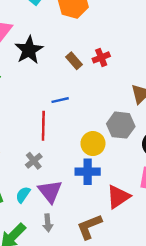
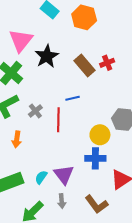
brown rectangle: (74, 61) -> (84, 65), size x1.5
gray cross: (34, 161) -> (35, 111), moved
brown L-shape: (89, 227) -> (97, 204), turned -105

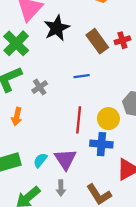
red line: (58, 120) -> (79, 120), moved

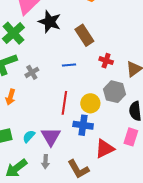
black star: (57, 28) -> (50, 22), turned -30
red cross: (122, 40) -> (106, 61), moved, turned 32

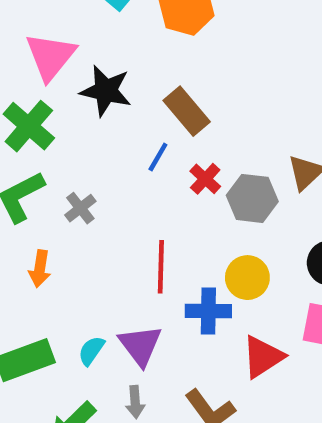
red cross: (106, 61) -> (205, 179), moved, turned 32
blue line: (69, 65) -> (158, 157), moved, turned -48
gray hexagon: (115, 92) -> (252, 198), moved
yellow circle: (90, 103) -> (247, 278), moved

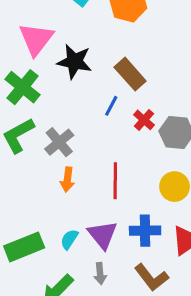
gray cross: (80, 208) -> (59, 142), size x1.4
orange arrow: (40, 269) -> (67, 180), moved
blue cross: (208, 311) -> (145, 231), moved

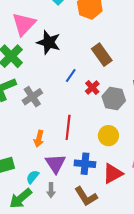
brown rectangle: (130, 74) -> (102, 55), moved
orange arrow: (67, 180) -> (39, 139), moved
cyan semicircle: (69, 239) -> (33, 177), moved

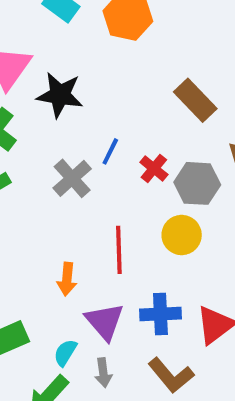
brown rectangle: (102, 55) -> (195, 100), moved
gray cross: (32, 97) -> (72, 178), moved
yellow circle: (108, 136) -> (182, 235), moved

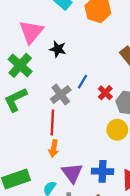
black star: (60, 95) -> (58, 49), size x0.7
red line: (119, 250) -> (52, 122), moved

